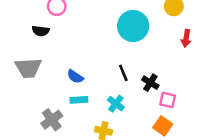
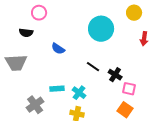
black line: (123, 73) -> (93, 67), turned -32
blue semicircle: (75, 77) -> (58, 49), moved
cyan cross: (116, 104) -> (79, 93), moved

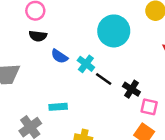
black semicircle: (26, 33) -> (38, 36), moved
cyan cross: (79, 93) -> (86, 64), moved

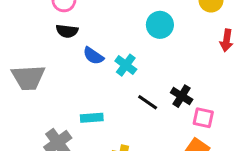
cyan circle: (114, 31) -> (160, 25), size x0.7
black line: (104, 79) -> (148, 102), moved

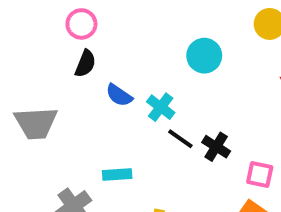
black semicircle: (67, 31) -> (85, 64), turned -75
black cross: (182, 96) -> (216, 147), moved
black line: (148, 102) -> (180, 139), moved

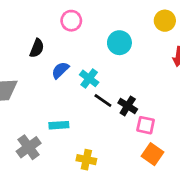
pink circle: (81, 24) -> (71, 21), moved
blue semicircle: (119, 95) -> (60, 70), turned 102
pink square: (260, 174) -> (146, 125), moved

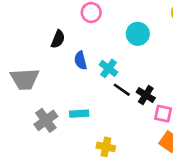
blue semicircle: (60, 70) -> (81, 60), turned -60
gray cross: (29, 147) -> (46, 120), moved

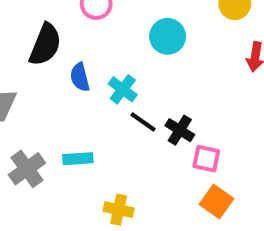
black semicircle: (58, 39) -> (45, 45), size x1.5

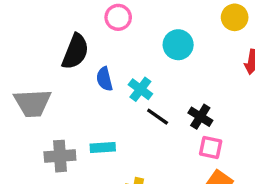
black cross: (180, 130) -> (200, 117), moved
gray cross: (27, 169) -> (60, 156), turned 32

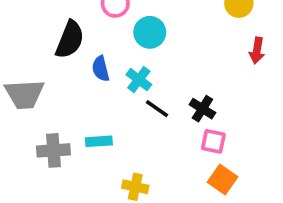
cyan circle: (178, 45) -> (150, 32), moved

